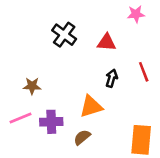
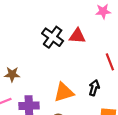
black cross: (64, 35) -> (53, 37), moved
black arrow: (112, 78) -> (94, 88), moved

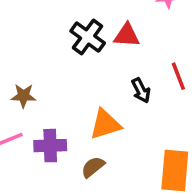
black arrow: (94, 88) -> (141, 90), moved, turned 136

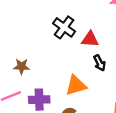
red triangle: (127, 35) -> (90, 39), moved

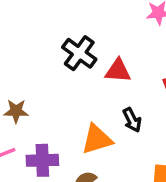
black arrow: (100, 63) -> (132, 120), moved

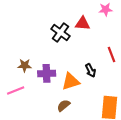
red triangle: (118, 71) -> (83, 23), moved
purple cross: (42, 160) -> (47, 73), moved

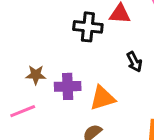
black cross: (61, 32) -> (88, 27), turned -30
black arrow: (91, 70) -> (134, 62), moved

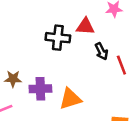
black arrow: (134, 62) -> (101, 51), moved

